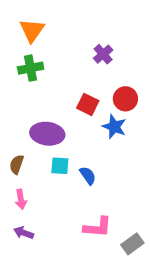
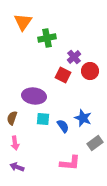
purple cross: (103, 54) -> (74, 57), moved
green cross: (31, 68) -> (47, 38), moved
blue star: (114, 127) -> (83, 118), moved
gray rectangle: (132, 244) -> (95, 143), moved

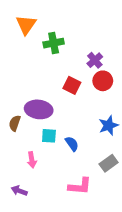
purple cross: (74, 57) -> (95, 60), moved
brown semicircle: (12, 118) -> (15, 123), moved
blue star: (83, 118) -> (109, 125), moved, turned 30
pink arrow: (15, 143) -> (32, 160), moved

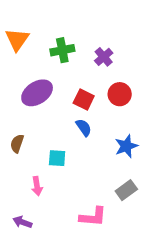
orange triangle: (26, 25) -> (17, 40), moved
purple cross: (95, 60) -> (104, 57), moved
purple ellipse: (39, 109) -> (37, 93), moved, turned -40
blue semicircle: (72, 144) -> (84, 127), moved

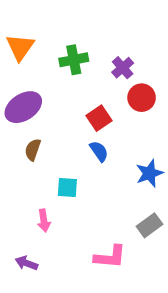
purple ellipse: (37, 93) -> (23, 107), moved
red circle: (120, 94) -> (142, 98), moved
red square: (84, 100) -> (99, 118), turned 30
brown semicircle: (17, 143) -> (33, 150), moved

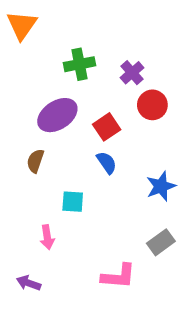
orange triangle: (20, 47) -> (22, 25), moved
purple ellipse: (23, 107) -> (57, 115), moved

